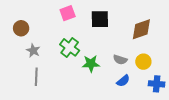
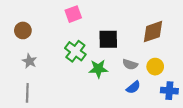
black square: (100, 19) -> (108, 39), moved
gray star: (33, 51) -> (29, 61), moved
gray line: (36, 77) -> (27, 93), moved

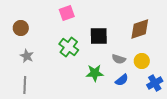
green star: (98, 69) -> (95, 73), moved
blue cross: (169, 91) -> (155, 83), turned -35

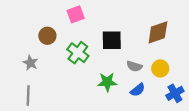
brown circle: (21, 28) -> (47, 36), moved

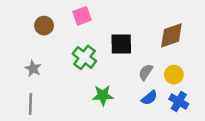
brown circle: (47, 36) -> (44, 26), moved
gray semicircle: (134, 66) -> (146, 72), turned 105
green star: (107, 82) -> (103, 95), moved
blue cross: (175, 93) -> (179, 102), moved, turned -30

